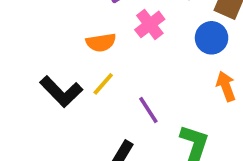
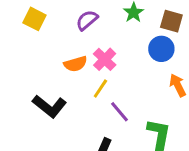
pink cross: (150, 24) -> (105, 59), moved
yellow line: (103, 84) -> (100, 89), moved

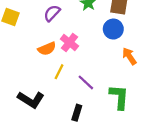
yellow line: (100, 89) -> (59, 72), moved
black L-shape: (49, 106) -> (31, 100), moved

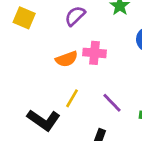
pink cross: (69, 42) -> (94, 53), turned -36
yellow line: (59, 72) -> (72, 98), moved

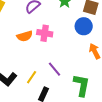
yellow line: (72, 98) -> (32, 77), moved

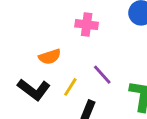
orange semicircle: (25, 36) -> (50, 57), moved

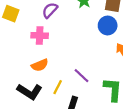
pink cross: (87, 25) -> (40, 36), moved

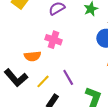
pink cross: (40, 36) -> (53, 40), moved

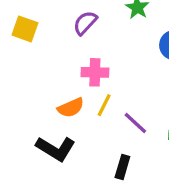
yellow line: (43, 81) -> (104, 105), moved

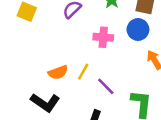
pink cross: (95, 72) -> (103, 37), moved

